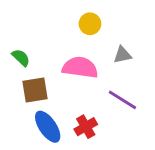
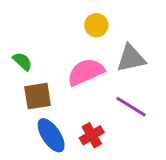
gray triangle: (122, 55) -> (131, 58), size x1.5
pink semicircle: (80, 67) -> (86, 72), turned -32

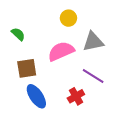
green semicircle: (22, 61) -> (18, 34), moved
red cross: (92, 135) -> (76, 96), moved

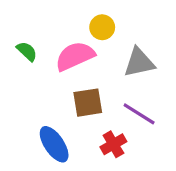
pink semicircle: (61, 51) -> (75, 56), moved
brown square: (27, 68) -> (88, 103), moved

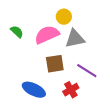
gray triangle: (139, 63) -> (75, 39), moved
blue ellipse: (54, 144) -> (34, 90), turned -30

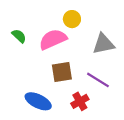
gray triangle: (75, 39) -> (104, 44), moved

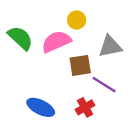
green semicircle: (19, 36) -> (20, 38), size x1.6
brown square: (62, 72) -> (80, 65), moved

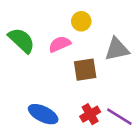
pink semicircle: (56, 42) -> (60, 44), size x0.7
purple line: (104, 85) -> (119, 117), moved

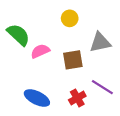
pink semicircle: (60, 44) -> (40, 51), moved
purple line: (119, 117) -> (102, 87), moved

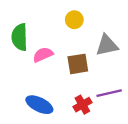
green semicircle: (18, 35) -> (20, 37), turned -135
purple line: (102, 87) -> (109, 93), turned -45

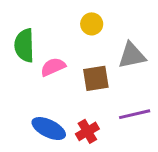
red cross: (82, 105) -> (87, 131), moved

